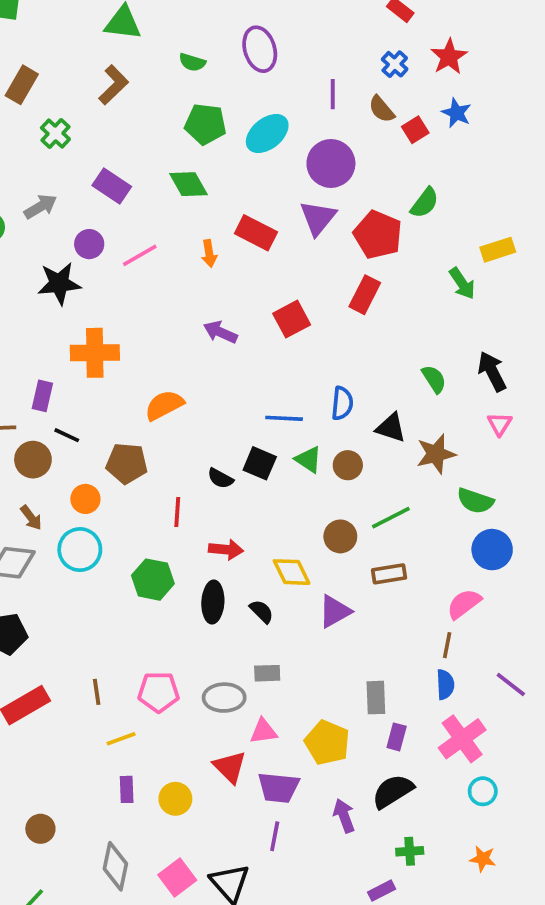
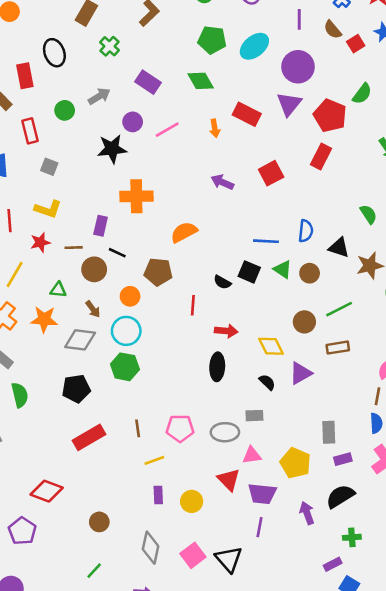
green hexagon: (153, 580) -> (125, 367), moved
black semicircle: (262, 611) -> (267, 382), moved
purple rectangle: (397, 737) -> (343, 459), turned 60

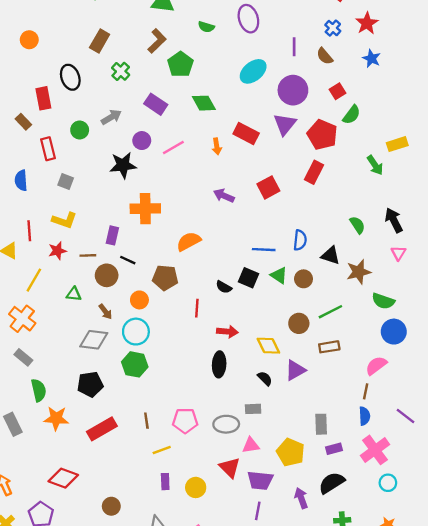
green pentagon: (212, 40) -> (180, 64), moved, turned 30
red square: (356, 44) -> (338, 91), moved
orange star: (44, 319) -> (56, 418), moved

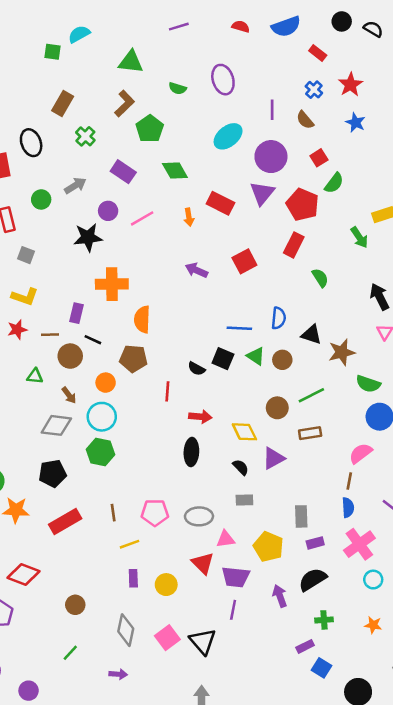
green semicircle: (357, 225) -> (320, 278), moved
orange semicircle: (189, 241) -> (142, 319), moved, turned -60
gray rectangle: (253, 409) -> (244, 500), moved

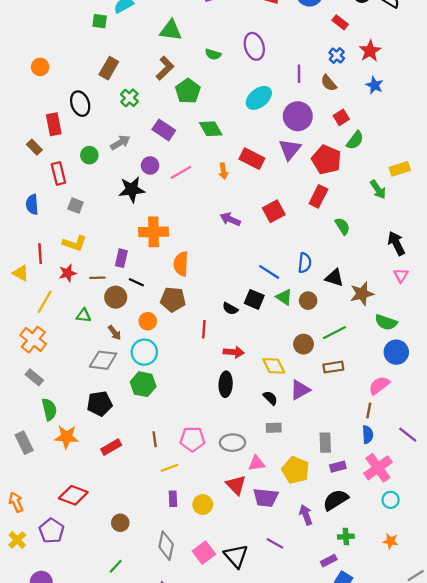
blue line: (239, 328) -> (269, 272), turned 30
red rectangle: (65, 521) -> (111, 447), size x0.7
purple line: (233, 610) -> (275, 543), moved, turned -72

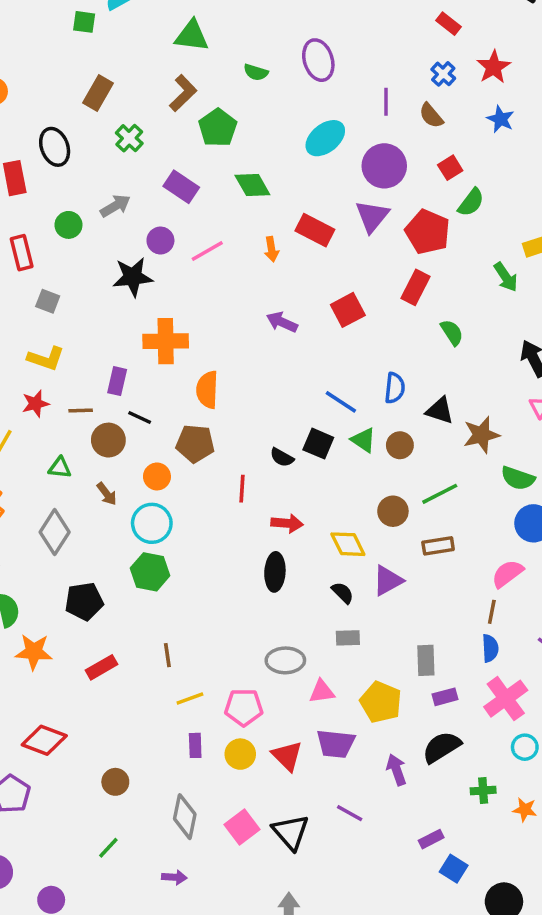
gray diamond: (103, 360) -> (55, 532), moved, turned -64
pink pentagon: (192, 439) -> (244, 707), moved
red triangle: (236, 485) -> (287, 756), moved
green cross: (346, 537) -> (483, 791), moved

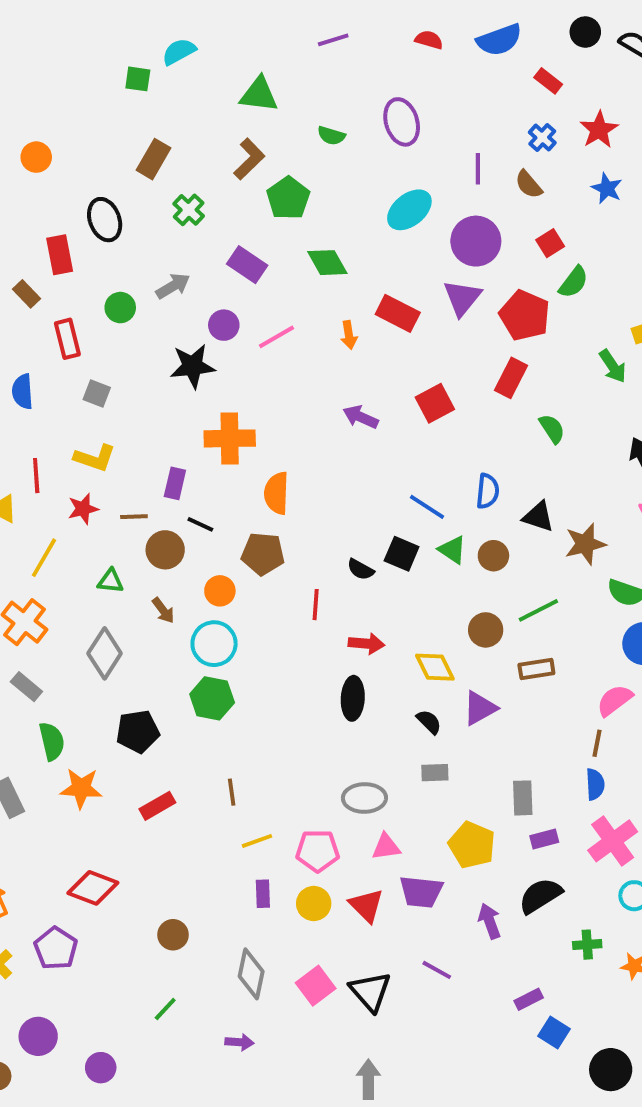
pink triangle: (322, 692) -> (386, 847), moved

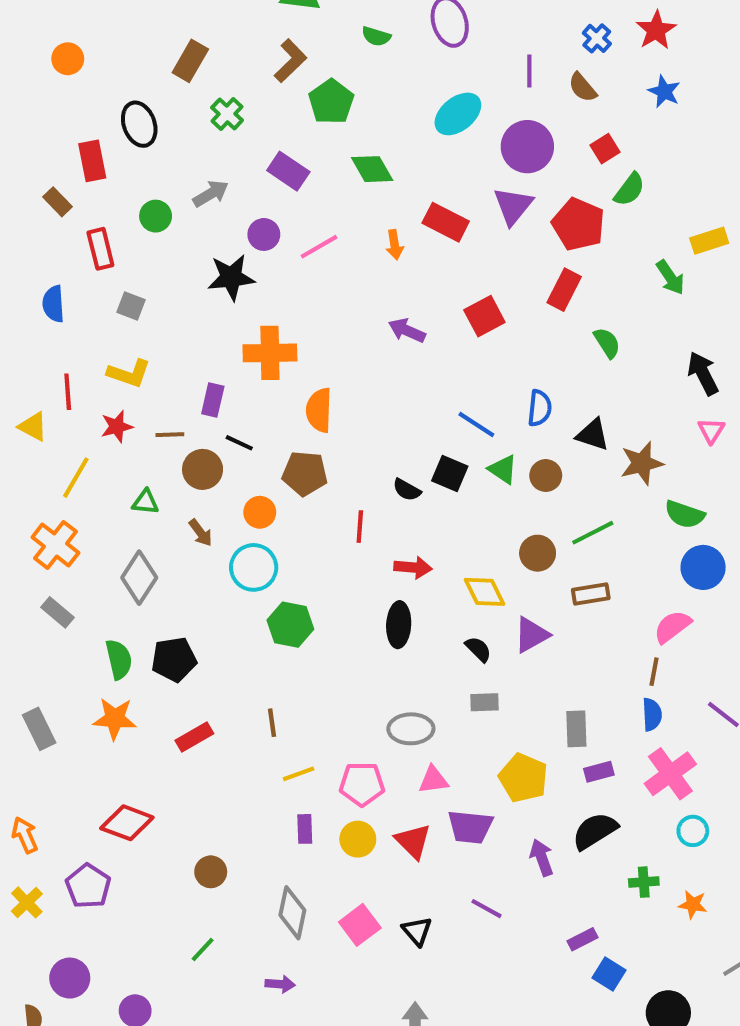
green hexagon: (212, 698) -> (290, 625), moved
green semicircle: (52, 741) -> (119, 659), moved
black triangle: (370, 991) -> (417, 931), size x0.7

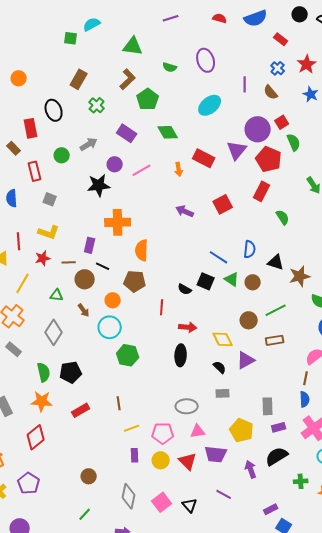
purple circle: (527, 147) -> (258, 129), moved
green semicircle: (629, 190) -> (294, 142), turned -60
red diamond: (127, 823) -> (36, 437), moved, turned -60

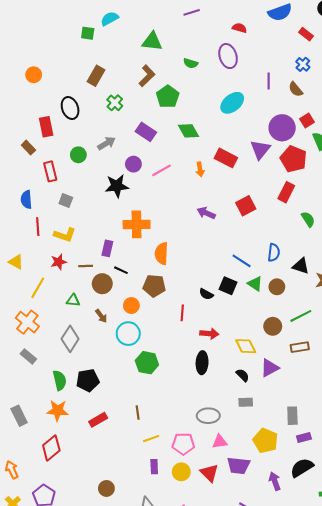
red semicircle: (220, 18) -> (239, 28), moved
red line: (19, 241) -> (38, 227), moved

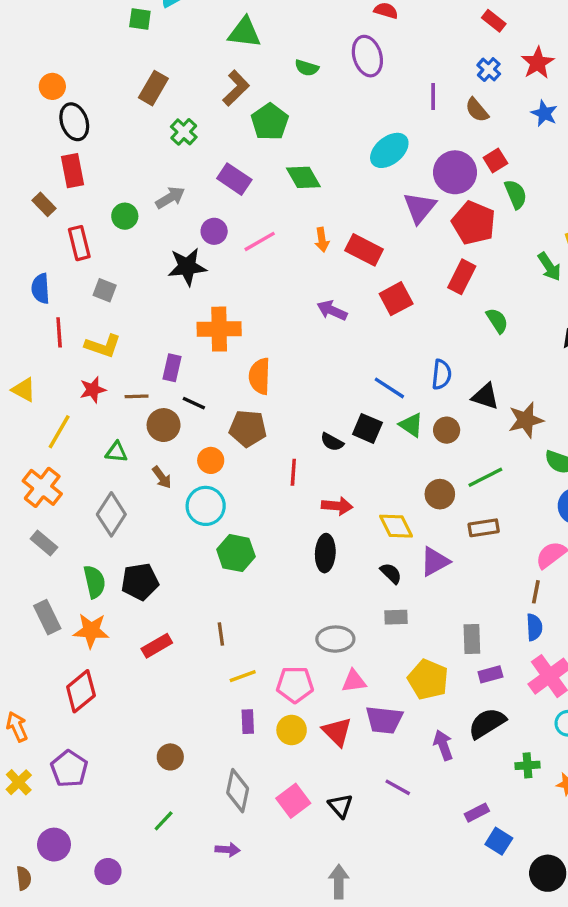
cyan ellipse: (232, 103) -> (389, 150), moved
black ellipse: (70, 108) -> (74, 122), moved
red rectangle: (226, 158) -> (364, 250), moved
gray rectangle: (19, 416) -> (47, 617), moved

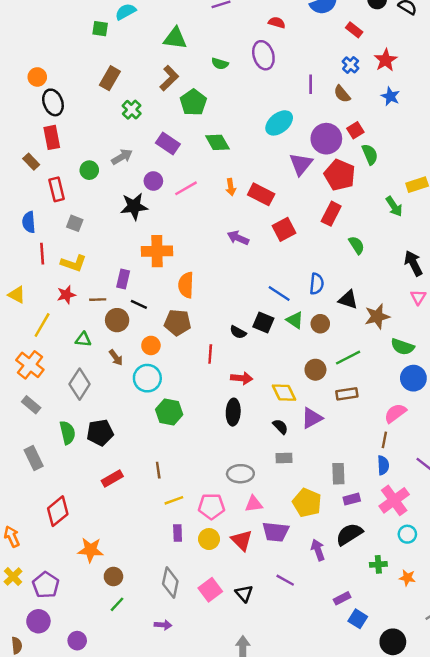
orange star: (91, 631) -> (90, 550), moved
brown circle: (170, 757) -> (113, 577), moved
purple pentagon: (69, 769) -> (46, 585), moved

